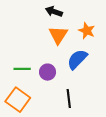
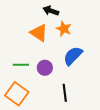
orange star: (87, 31) -> (64, 29), moved
orange triangle: (58, 35) -> (39, 33), moved, turned -30

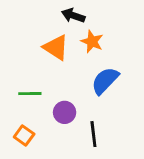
purple circle: (45, 68) -> (65, 112), moved
orange square: (17, 94) -> (24, 136), size x0.6

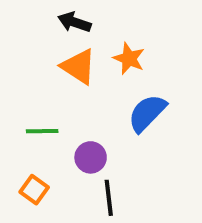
black arrow: (73, 16) -> (74, 22), moved
black line: (93, 134) -> (109, 198), moved

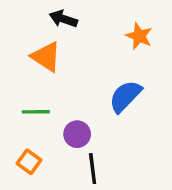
orange star: (129, 59) -> (139, 36), moved
orange triangle: (78, 67) -> (46, 57), moved

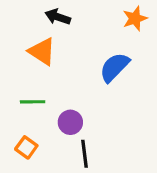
orange star: (139, 36) -> (135, 18), moved, turned 30
blue semicircle: (125, 96) -> (114, 67), moved

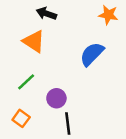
orange star: (135, 18) -> (108, 15), turned 30
green line: (33, 102) -> (26, 82), turned -42

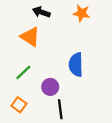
orange star: (108, 15) -> (81, 13), moved
blue semicircle: (92, 54) -> (76, 65), moved, turned -45

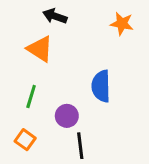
orange star: (81, 13) -> (122, 24), moved
green line: (23, 72) -> (31, 97), turned -30

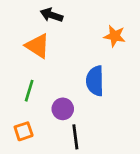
orange star: (122, 24) -> (115, 36), moved
orange square: (25, 140) -> (24, 131), turned 36

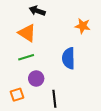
green line: (29, 91) -> (26, 57), moved, turned 56
purple circle: (63, 109) -> (36, 79), moved

